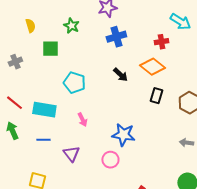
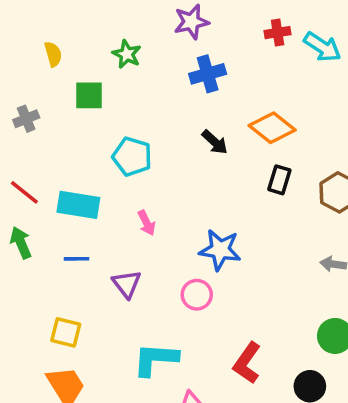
red cross: (161, 42) -> (278, 33), moved

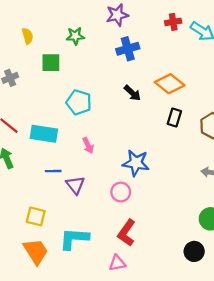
green star: (127, 54) -> (75, 36), turned -30
blue line: (76, 259) -> (53, 171), moved
cyan L-shape: (155, 359) -> (74, 239), moved
red L-shape: (247, 363) -> (127, 233), moved

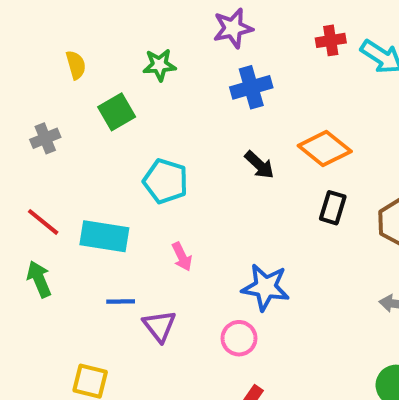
green square: (51, 63) -> (117, 112), turned -30

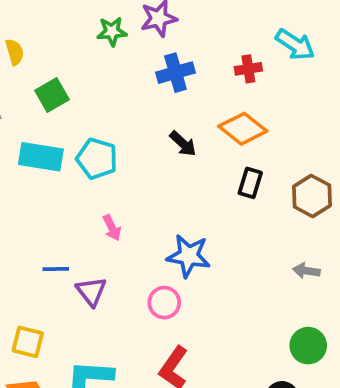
red cross: (331, 40) -> (248, 69), moved
green star: (159, 65) -> (112, 31), moved
cyan rectangle: (104, 236) -> (41, 157), moved

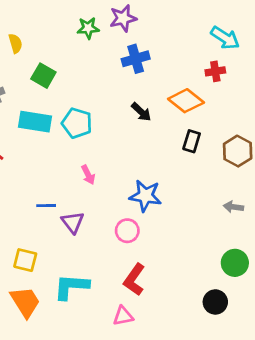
red cross: (248, 69) -> (215, 71), moved
green square: (52, 95) -> (43, 76), turned -30

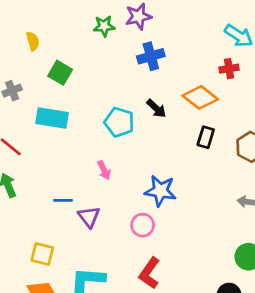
cyan pentagon: (77, 123) -> (119, 122), moved

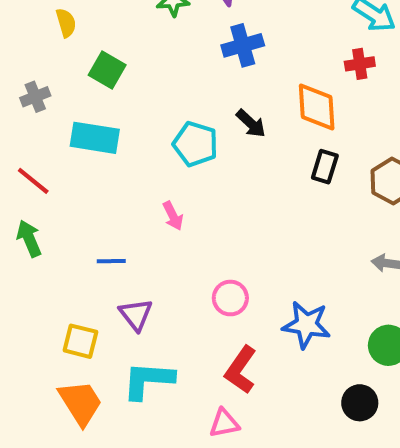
orange diamond: (200, 97) -> (317, 107), turned 48
blue star: (160, 191) -> (306, 325), moved
purple triangle: (89, 217) -> (136, 314), moved

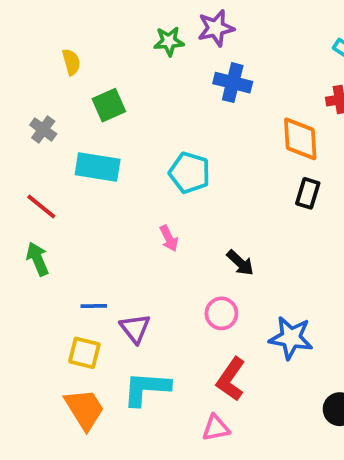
blue cross: (243, 45) -> (233, 83), turned 30
green square: (107, 70) -> (109, 105), turned 36
gray cross: (35, 97) -> (43, 129), turned -32
black arrow: (251, 123) -> (240, 263), moved
blue line: (111, 261) -> (94, 306), moved

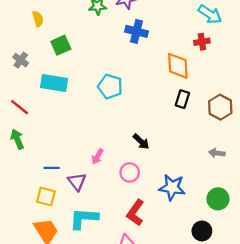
pink arrow: (169, 238) -> (98, 156), moved, turned 56

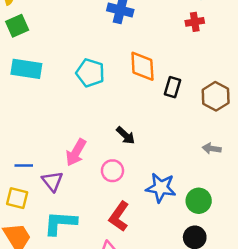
green square: (61, 45) -> (17, 26), moved
orange diamond: (178, 66) -> (142, 66), moved
pink arrow: (98, 156) -> (76, 152), size x1.5
green circle: (218, 199) -> (199, 201), moved

